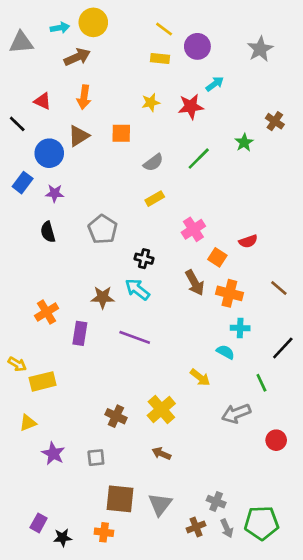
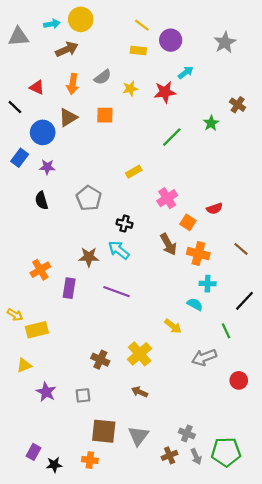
gray semicircle: (153, 163) -> (103, 77), moved

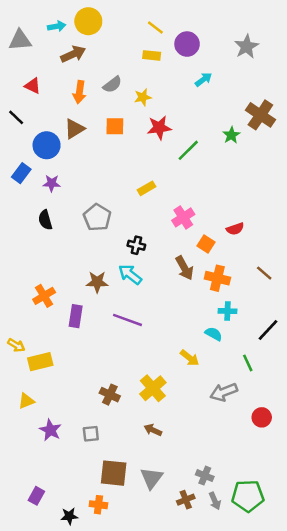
red triangle: (37, 87) -> (33, 86), moved
red star: (165, 92) -> (159, 128), moved
brown cross: (238, 105) -> (260, 115), size x1.6
black star: (54, 465) -> (69, 516), moved

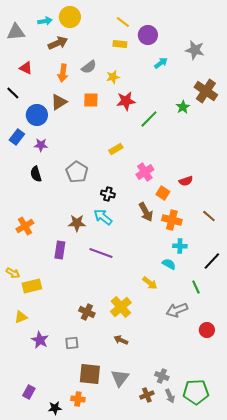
gray star: (247, 47) -> (195, 50), moved, turned -30
orange cross: (44, 296) -> (25, 226), moved

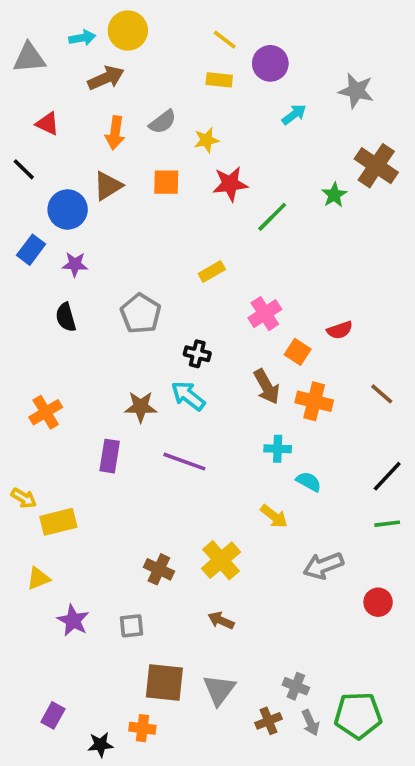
cyan cross: (180, 246) -> (278, 449), moved
green line: (196, 287) -> (387, 524), moved, turned -72

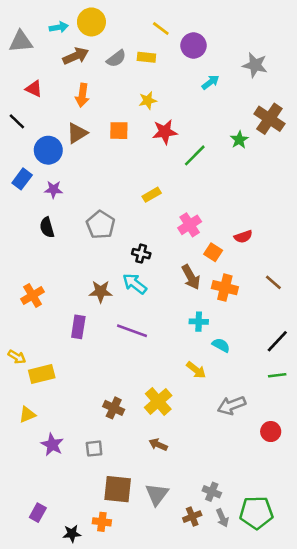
yellow rectangle: (219, 80) -> (146, 57), moved
gray semicircle: (163, 122) -> (116, 59), moved

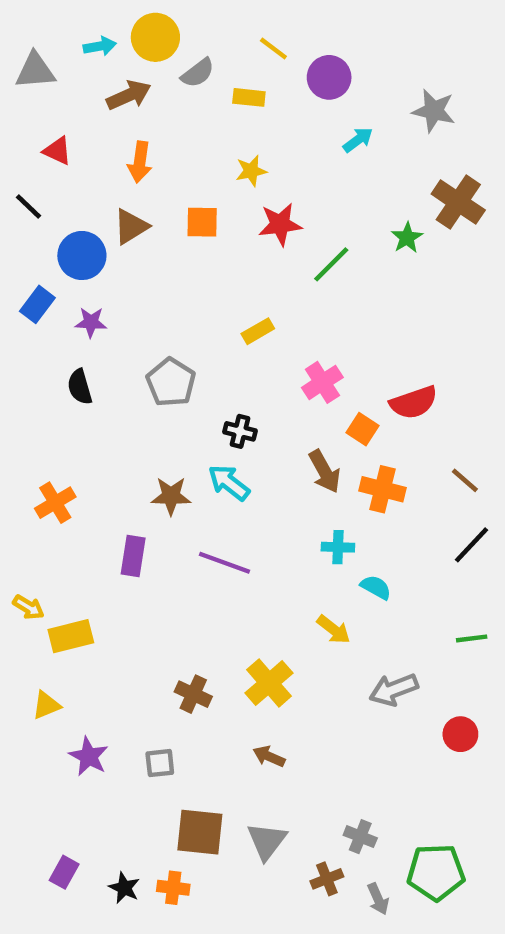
gray semicircle: (116, 59) -> (198, 73), moved
red semicircle: (243, 237) -> (414, 402), size x1.5
black line: (277, 341) -> (472, 545), moved
gray arrow: (222, 518) -> (378, 899), moved
black star: (72, 534) -> (124, 888), moved, turned 30

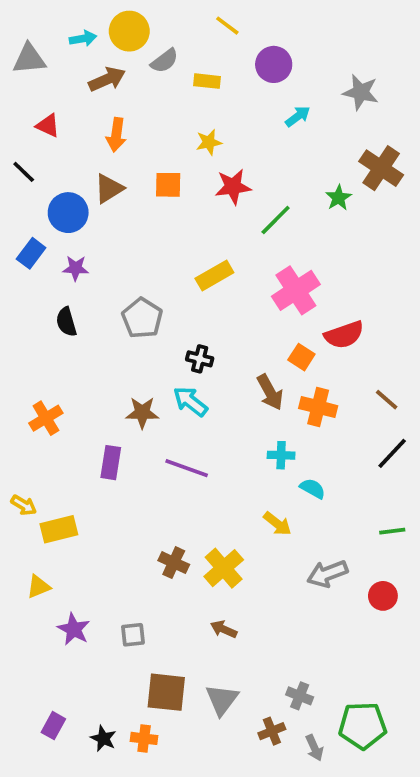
yellow line: (273, 48) -> (227, 26), moved
yellow rectangle: (258, 331) -> (214, 276), size x1.4
pink cross: (322, 382) -> (296, 290), moved, size x1.4
brown cross: (193, 694) -> (174, 563), moved
red circle: (460, 734) -> (383, 596), moved

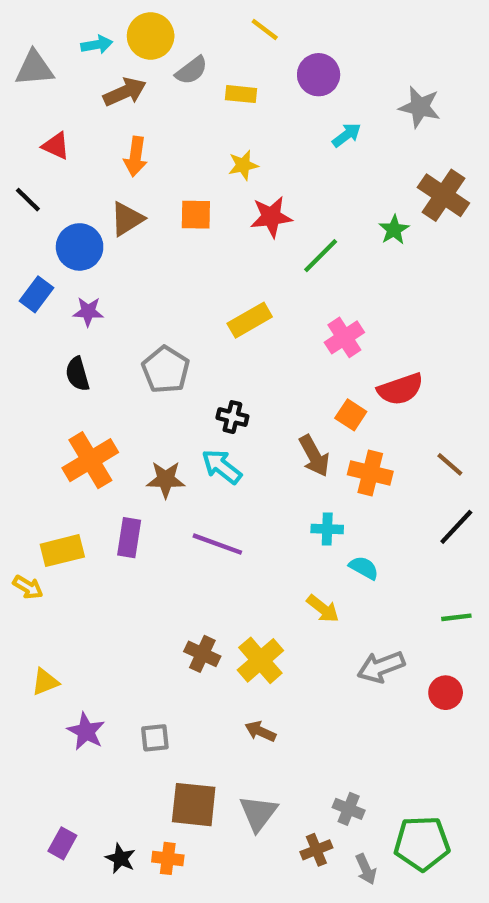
pink cross: (296, 290) -> (344, 337), size x0.7
orange cross: (46, 418) -> (90, 460), moved, size x1.4
yellow rectangle: (59, 529) -> (62, 551), moved

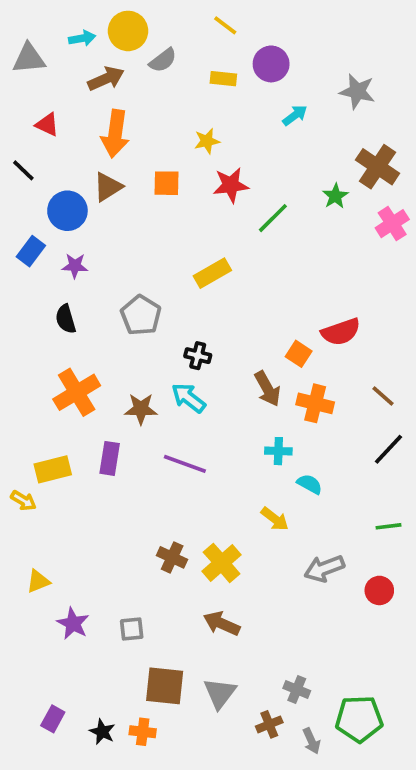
yellow rectangle: (241, 94) -> (223, 79), moved
orange arrow: (136, 157) -> (115, 134), size x1.4
pink cross: (344, 337) -> (392, 224), moved
brown arrow: (260, 731) -> (222, 623), size x1.4

